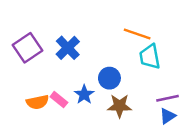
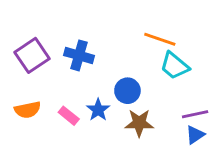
blue cross: (68, 48) -> (79, 55), turned -30
cyan trapezoid: (150, 57) -> (174, 66), turned -40
orange semicircle: (38, 102) -> (28, 110), moved

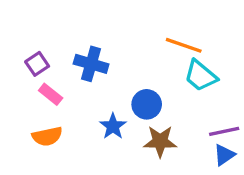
purple square: (32, 55) -> (37, 64), size x0.6
orange semicircle: (28, 110) -> (47, 136), moved
pink rectangle: (69, 116) -> (51, 94), moved

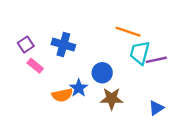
cyan trapezoid: (201, 76) -> (140, 53), turned 65
purple line: (224, 131) -> (156, 60), moved
orange semicircle: (47, 136) -> (62, 95), moved

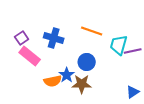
orange line: (128, 32) -> (92, 31), moved
pink rectangle: (35, 66) -> (30, 56), size x1.5
brown star: (112, 99) -> (82, 84), moved

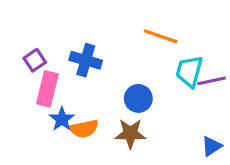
orange line: (92, 31) -> (161, 36), moved
pink rectangle: (30, 56) -> (47, 89), turned 65
blue star: (67, 75) -> (62, 119), moved

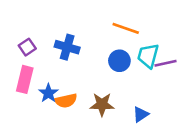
pink rectangle: (47, 89) -> (25, 79), moved
blue circle: (138, 98) -> (119, 61), moved
blue triangle: (212, 146) -> (141, 114), moved

